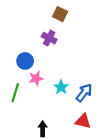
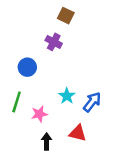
pink star: (36, 78) -> (39, 114), moved
red triangle: (83, 121) -> (78, 133), moved

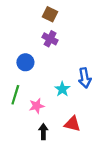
brown square: (66, 16) -> (50, 14), moved
blue arrow: (92, 102) -> (85, 78), moved, turned 132

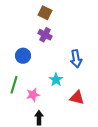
blue arrow: (85, 78) -> (76, 59), moved
red triangle: (72, 124) -> (77, 98), moved

